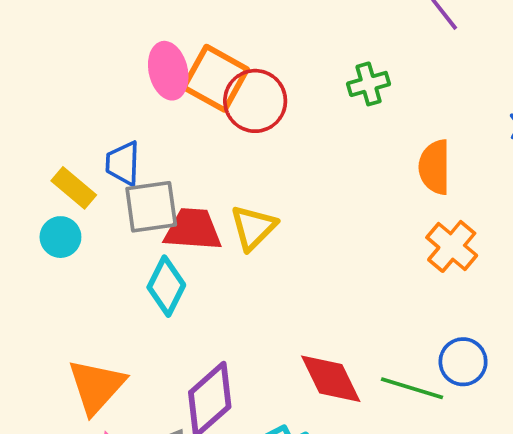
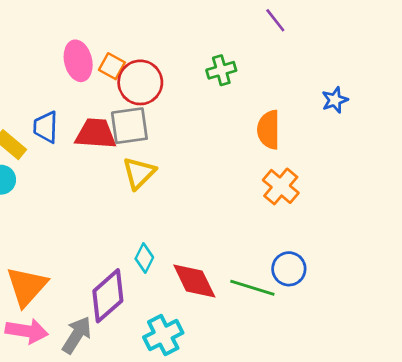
orange square: (215, 78) -> (112, 66), size x0.6
gray square: (151, 207) -> (129, 126), moved
red trapezoid: (193, 229) -> (96, 134), moved
cyan diamond: (166, 286) -> (144, 258), moved, size x0.7

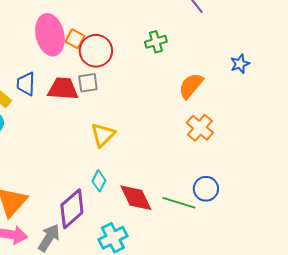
pink ellipse: (78, 61) -> (50, 35), size x1.4
gray square: (129, 126) -> (88, 83), size x0.7
orange semicircle: (269, 130) -> (191, 86), turned 40
yellow triangle: (139, 173) -> (103, 135), moved

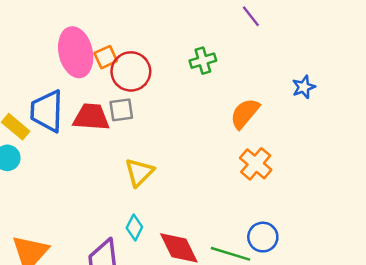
orange square: (75, 39) -> (106, 57), turned 36
blue trapezoid: (26, 84) -> (47, 111), size x1.5

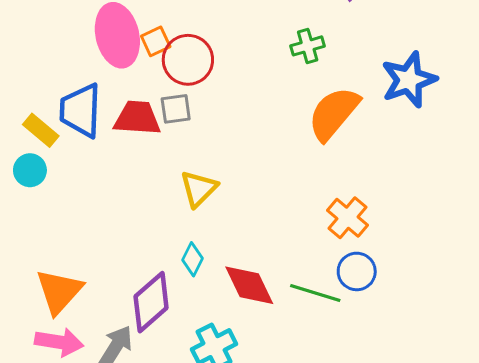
green cross: (203, 61) -> (308, 46), moved
blue star: (304, 87) -> (409, 80), size x1.8
orange semicircle: (245, 113) -> (334, 113), size x1.4
orange cross: (256, 164) -> (347, 218), moved

